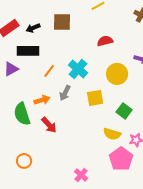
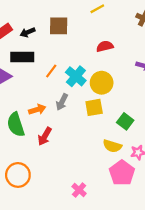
orange line: (49, 71) -> (51, 71), moved
yellow circle: (117, 74) -> (102, 83), moved
red arrow: (49, 125) -> (45, 136), turned 72
orange circle: (24, 161) -> (18, 175), size x1.5

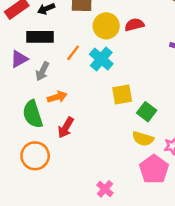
yellow circle: (102, 83) -> (106, 26), moved
gray arrow: (62, 102) -> (42, 71), moved
green square: (125, 121) -> (147, 112), moved
orange circle: (18, 175) -> (35, 156), moved

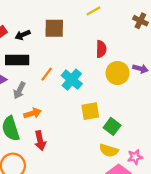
red semicircle: (134, 25) -> (101, 49), turned 105
yellow circle: (106, 26) -> (118, 73), moved
red arrow: (66, 128) -> (40, 141), turned -42

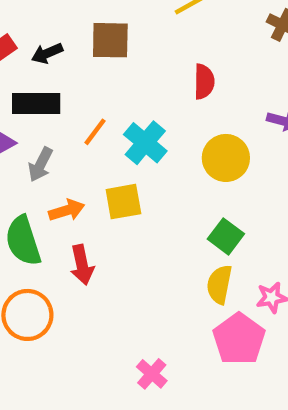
yellow circle: (118, 73) -> (226, 158), moved
yellow square: (90, 111) -> (123, 202), moved
yellow semicircle: (109, 150) -> (219, 284), turned 84

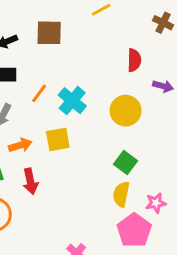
red semicircle: (204, 82) -> (134, 60), moved

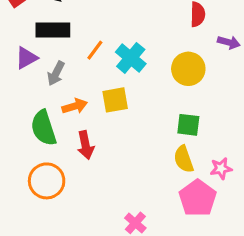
green square: (126, 163) -> (188, 125), turned -30
yellow semicircle: (121, 194) -> (184, 159), turned -30

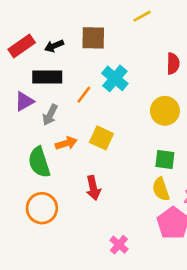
cyan cross: (131, 58) -> (115, 78), moved
yellow square: (115, 100) -> (101, 138), turned 35
red arrow: (86, 145) -> (93, 188), moved

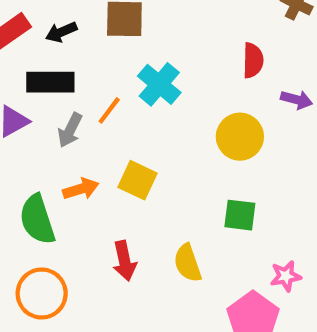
gray arrow: (50, 115) -> (70, 130), moved
yellow semicircle: (161, 189) -> (188, 263), moved

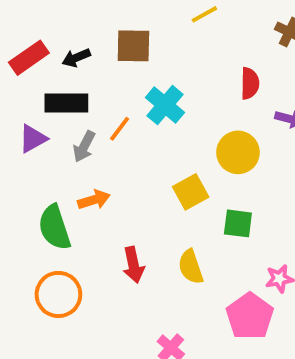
yellow square: (137, 180) -> (191, 192), moved, turned 36

